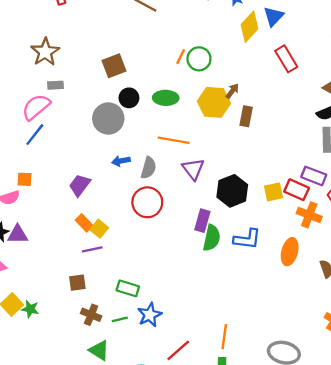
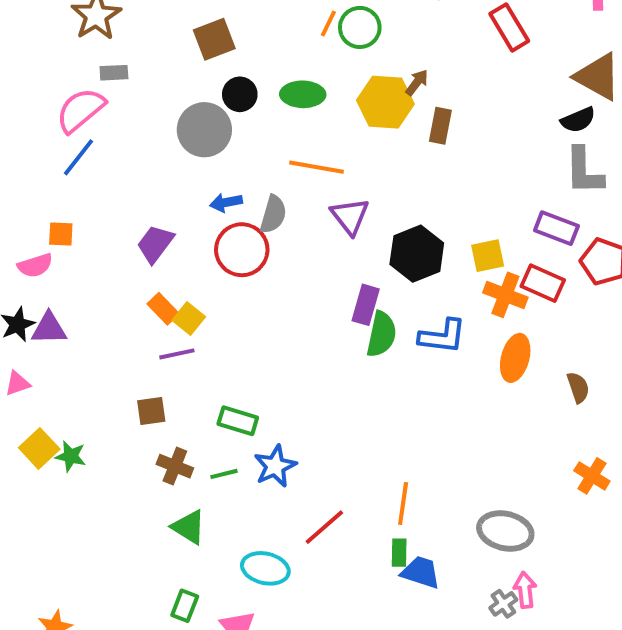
red rectangle: (297, 190) -> (543, 283), moved
red circle: (147, 202) -> (242, 250), moved
orange cross: (309, 215) -> (505, 295), moved

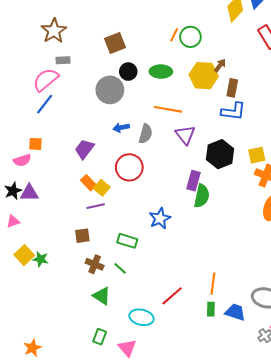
red circle: (242, 250) -> (129, 167), moved
blue L-shape: (442, 336) -> (233, 111), moved
blue star: (275, 466) -> (160, 218), moved
green line: (224, 474) -> (120, 268), turned 56
blue trapezoid: (421, 572) -> (235, 312), moved

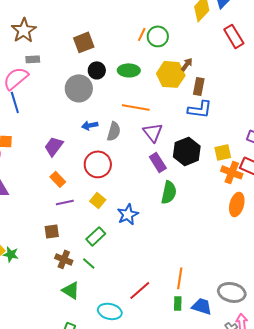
blue line: (45, 104) -> (15, 102), turned -55
purple rectangle: (193, 181) -> (158, 162), moved, turned -48
yellow square: (102, 188) -> (98, 200), moved
green rectangle: (127, 241) -> (96, 236), turned -60

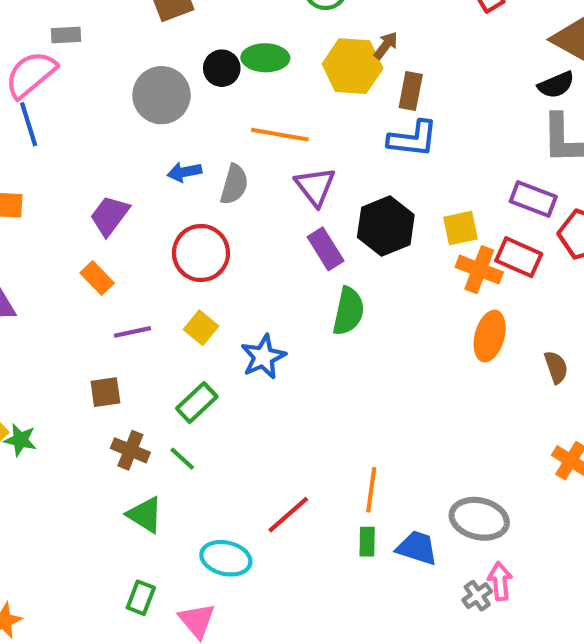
black circle: (97, 70) -> (222, 68), moved
orange rectangle: (58, 179) -> (97, 278), moved

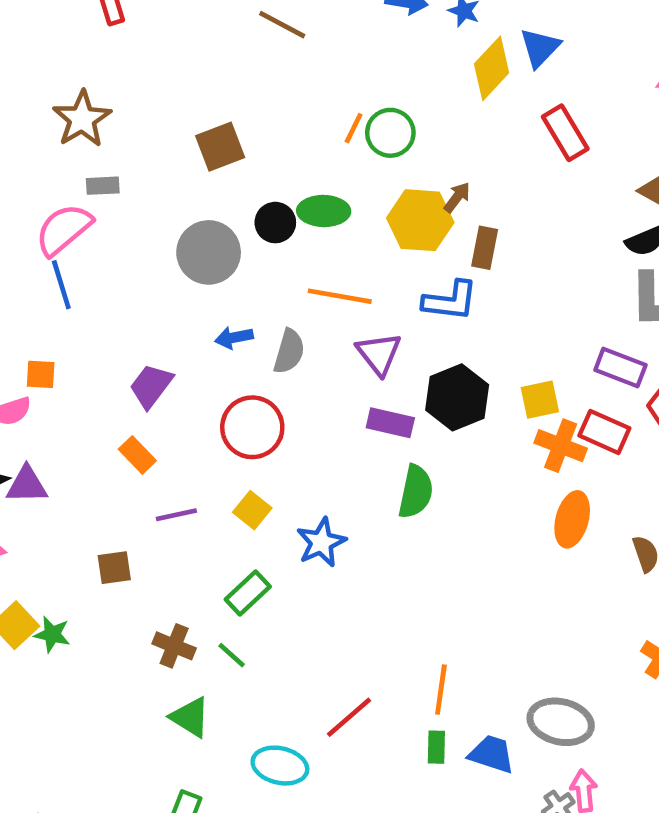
blue L-shape: (413, 139) -> (450, 301), moved
purple rectangle: (326, 249) -> (390, 423), turned -45
brown square: (105, 392) -> (114, 568), moved

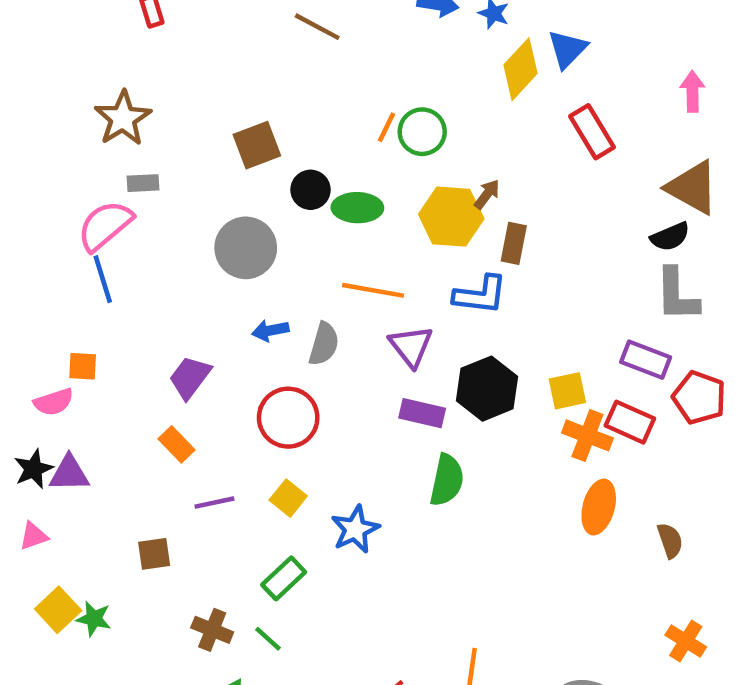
black circle: (275, 223) -> (311, 190), moved

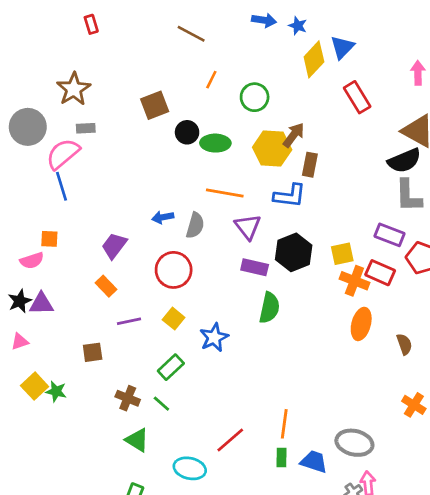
orange line: (386, 127) -> (211, 80), moved
brown arrow: (487, 194) -> (294, 135), size x1.4
black semicircle: (670, 237) -> (404, 161), size x1.4
gray circle: (246, 248) -> (28, 127), moved

